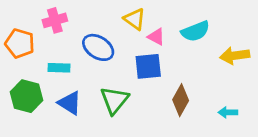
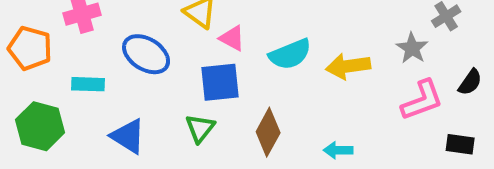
cyan semicircle: (195, 31) -> (290, 54), moved
green triangle: (114, 100) -> (200, 128), moved, size x0.7
blue triangle: (70, 103) -> (128, 136), moved

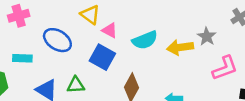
gray star: (412, 48) -> (207, 36), moved
blue square: (220, 82) -> (102, 57), turned 35
green triangle: (200, 128) -> (76, 85), moved, turned 48

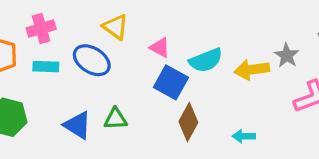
yellow triangle: (90, 15) -> (116, 27), moved
blue square: (102, 57) -> (171, 82), moved
cyan rectangle: (22, 58) -> (46, 67), moved

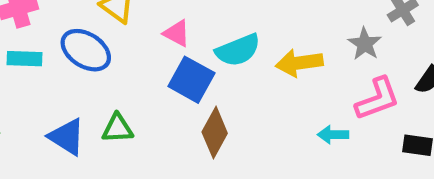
gray star: (287, 55) -> (365, 44), moved
cyan arrow: (244, 136) -> (333, 135), moved

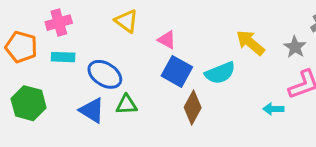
blue ellipse: (86, 50) -> (105, 74), moved
cyan semicircle: (238, 50) -> (220, 73), moved
yellow arrow: (299, 63) -> (250, 43), moved, turned 48

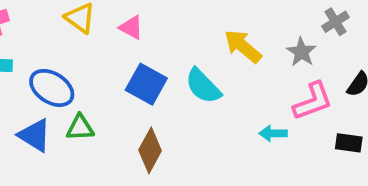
pink triangle: (167, 40) -> (131, 27), moved
cyan semicircle: (220, 73) -> (203, 86), turned 68
brown diamond: (193, 107) -> (150, 150), moved

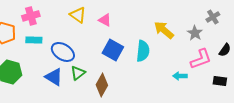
cyan semicircle: (203, 86) -> (143, 51), turned -130
green triangle: (80, 128) -> (78, 73), turned -35
brown diamond: (150, 150) -> (102, 85), moved

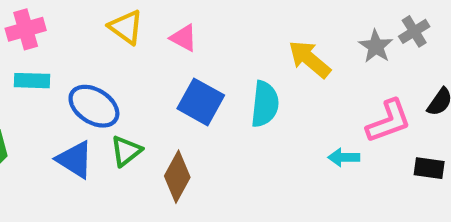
gray star: (195, 33) -> (376, 46), moved

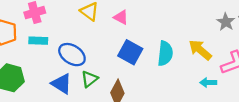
yellow arrow: (310, 59) -> (200, 50), moved

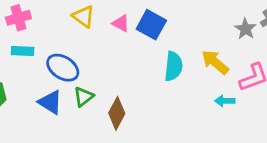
blue square: (130, 52) -> (151, 25), moved

